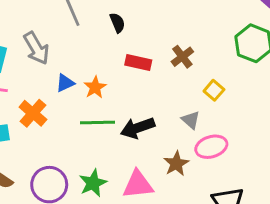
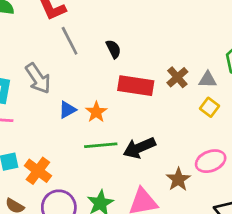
red rectangle: (138, 63) -> (136, 86), size x1.4
orange cross: (33, 113) -> (38, 171), moved
gray triangle: (191, 120) -> (208, 80), moved, turned -36

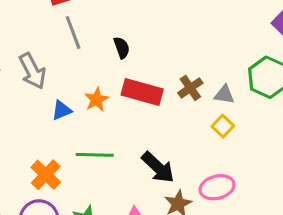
orange star: (96, 112) -> (97, 100), moved
black arrow: (139, 148) -> (158, 167), moved, turned -120
orange cross: (38, 171) -> (46, 175), moved

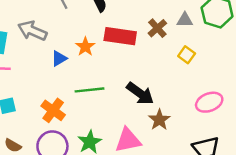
gray arrow: (32, 71) -> (32, 31), turned 148
gray triangle: (224, 95) -> (185, 20), moved
pink ellipse: (217, 187) -> (209, 102), moved

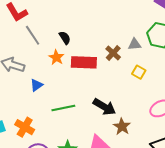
orange star: (85, 47) -> (56, 57), moved
orange cross: (53, 110) -> (25, 127), moved

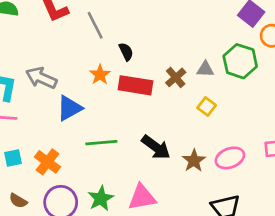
gray line: (33, 35) -> (95, 25), moved
black semicircle: (65, 38) -> (126, 52), moved
blue triangle: (36, 85) -> (69, 108), size x1.5
brown star: (122, 127) -> (194, 161), moved

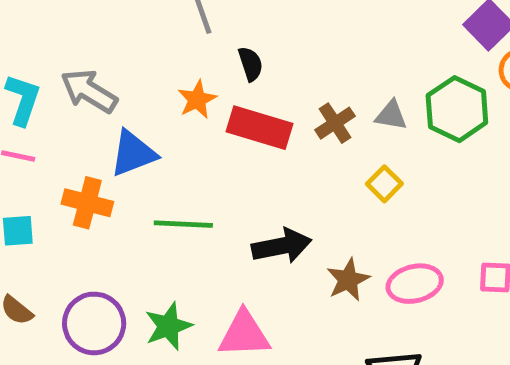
black arrow: (156, 147) -> (282, 246), turned -56
orange cross: (48, 162) -> (87, 203), moved, turned -30

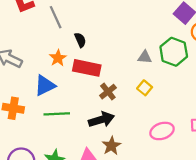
brown cross: (335, 123) -> (108, 92), moved
blue triangle: (133, 153) -> (45, 86), moved
brown star: (348, 280) -> (111, 146), moved

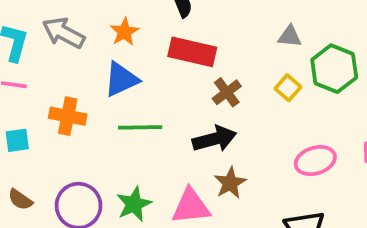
green hexagon: (174, 52) -> (334, 69), moved
orange star: (58, 58) -> (124, 32), moved

